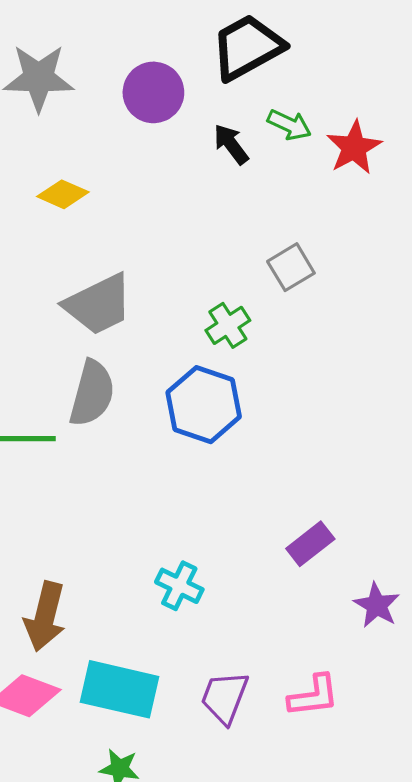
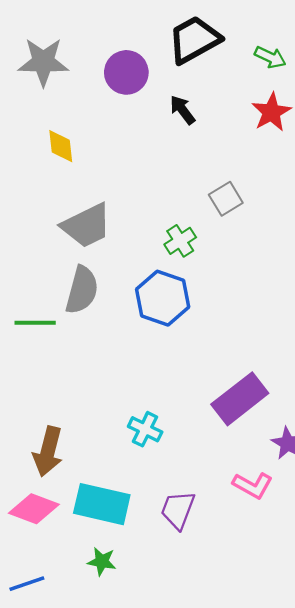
green arrow: (289, 125) -> (270, 57), moved
yellow diamond: (63, 194) -> (61, 146), turned 60
purple rectangle: (310, 544) -> (240, 399), size x1.6
pink L-shape: (314, 696) -> (253, 485), moved, turned 36

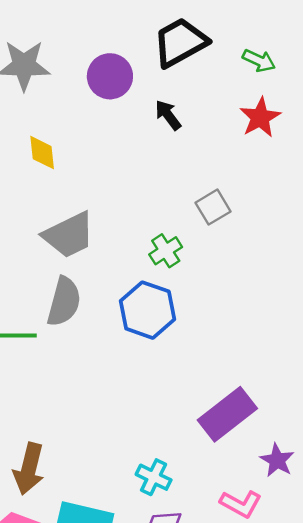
cyan cross: (145, 429) -> (154, 477), moved

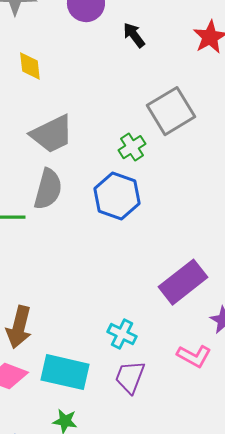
gray square: (213, 207) -> (171, 111), size x1.6

